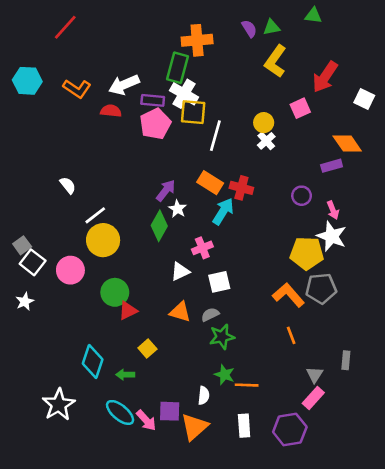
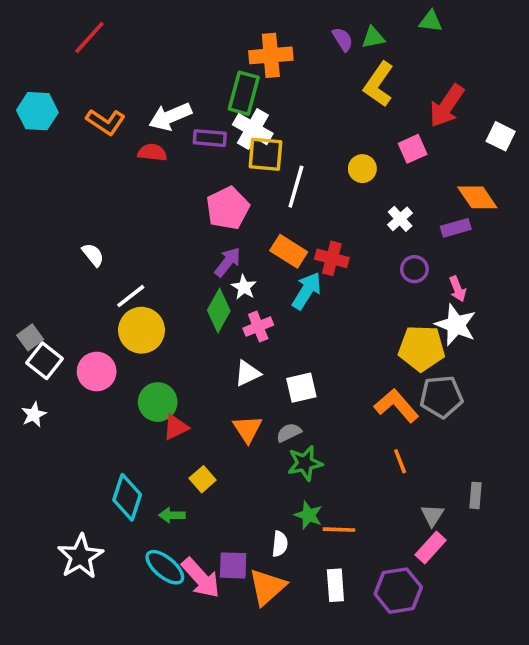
pink pentagon: (155, 124) -> (228, 208), moved
white cross: (266, 141) -> (400, 219), moved
pink cross: (202, 248) -> (258, 327), moved
orange triangle: (180, 312) -> (247, 429), turned 40
pink arrow: (146, 420) -> (201, 578), size x1.4

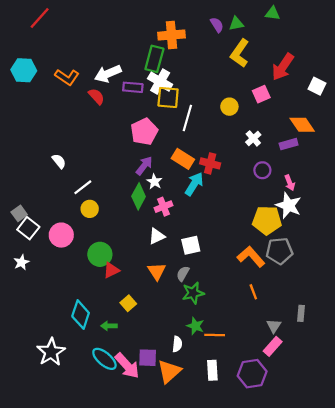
red line: (89, 38) -> (40, 18), moved
red semicircle: (152, 152) -> (96, 96), turned 42
yellow circle: (141, 330) -> (90, 209), size x0.6
gray semicircle: (289, 433) -> (183, 274), turned -35

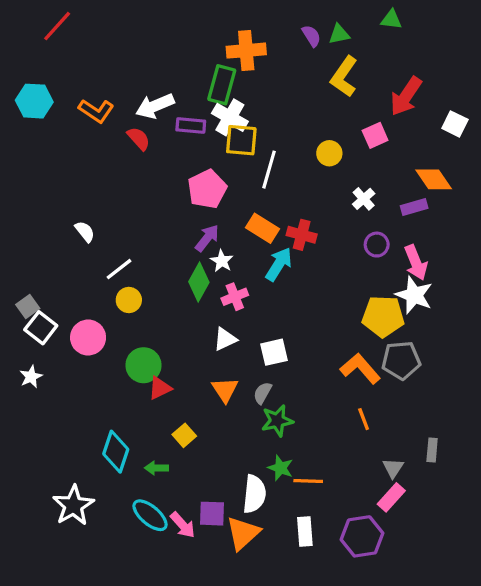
pink arrow: (290, 183) -> (416, 262), size x1.5
white semicircle: (177, 344) -> (254, 494), size x1.6
pink arrow: (127, 366) -> (183, 525), size x0.7

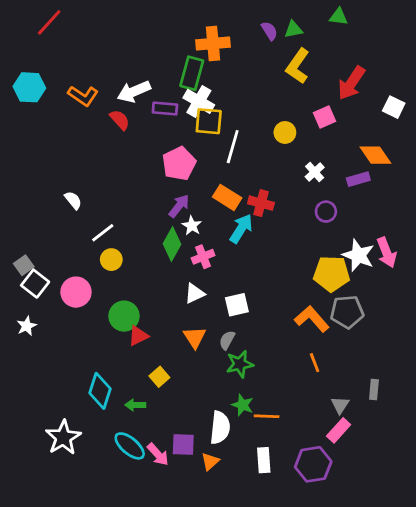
pink arrow: (416, 262) -> (387, 252), moved
orange triangle: (243, 533) -> (210, 461), size x0.6

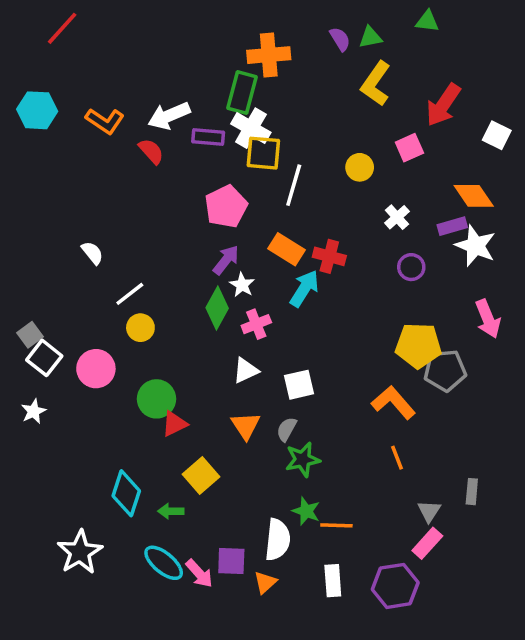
white star: (358, 255) -> (475, 246), moved
gray pentagon: (347, 312) -> (445, 370), moved
yellow square: (159, 377) -> (201, 476), size x1.4

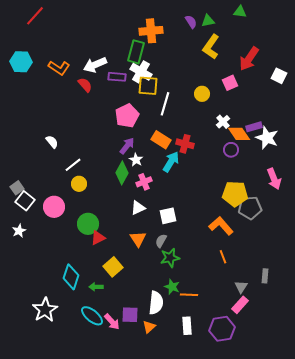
orange diamond: (474, 196) -> (239, 134), moved

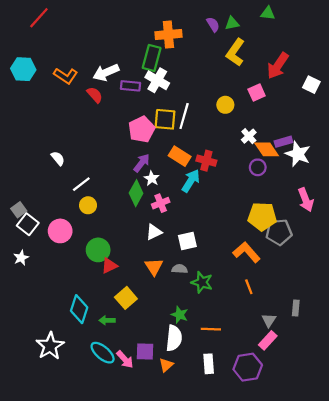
yellow square: (148, 86) -> (165, 119), moved
gray semicircle: (161, 241) -> (180, 269), turned 64
green star: (170, 258) -> (202, 282), moved, turned 30
green star: (172, 287) -> (180, 315), moved

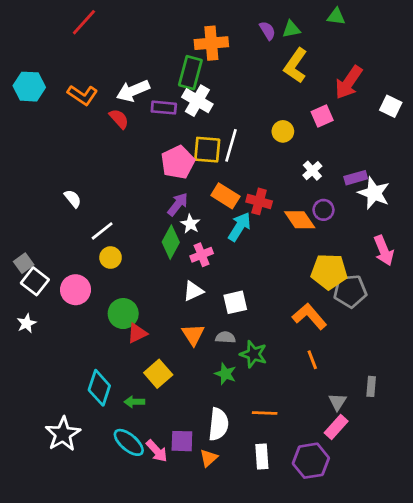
red line: (39, 18) -> (84, 22), moved
orange diamond: (267, 149) -> (300, 220), moved
green star: (180, 315) -> (225, 374), moved

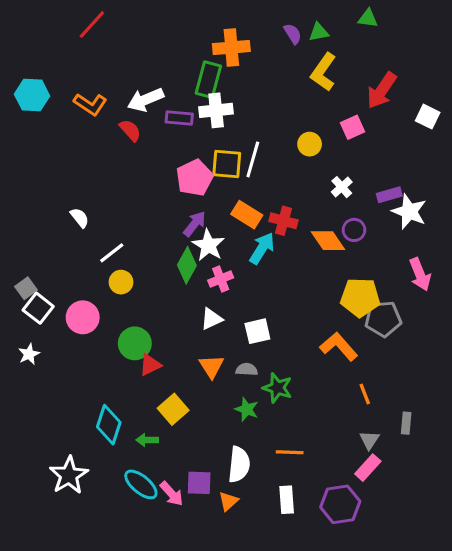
white cross: (197, 101) -> (216, 110), turned -36
white star: (190, 224) -> (208, 245), size x1.5
orange line: (312, 360) -> (365, 394), moved

